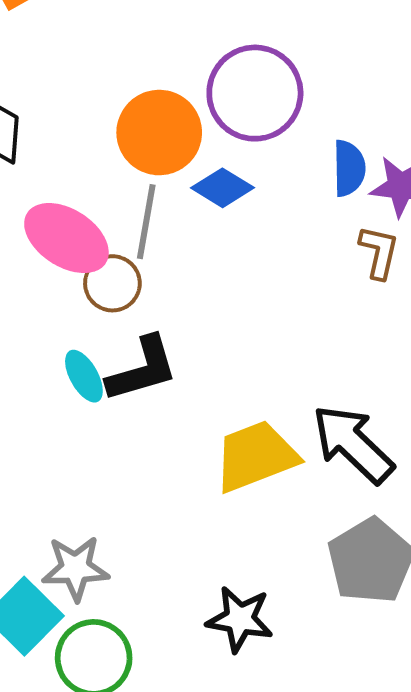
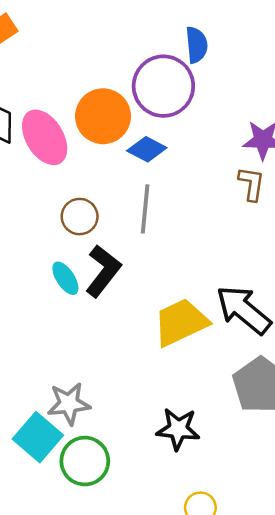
blue semicircle: (349, 168) -> (197, 45), moved
gray line: (146, 222) -> (145, 209), moved
pink ellipse: (66, 238) -> (45, 137), moved, turned 30
black L-shape: (142, 369) -> (103, 271), turned -32

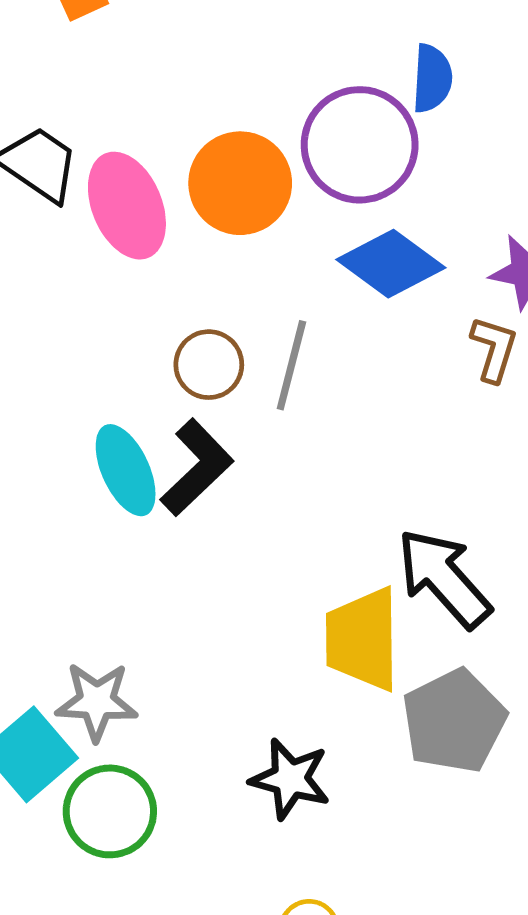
blue diamond: (147, 149) -> (391, 264), moved, size x1.4
brown circle: (80, 217) -> (209, 365), moved
cyan ellipse: (65, 278) -> (126, 470), size x1.4
yellow trapezoid: (181, 322) -> (363, 639), moved, turned -74

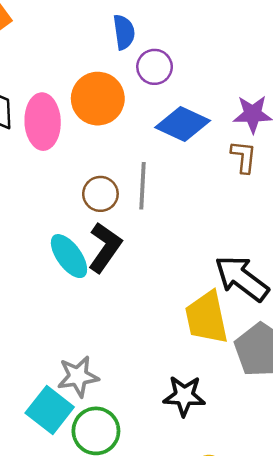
blue semicircle: (432, 78) -> (124, 32), moved
purple circle: (360, 145) -> (155, 67), size x0.6
pink ellipse: (127, 206) -> (43, 122), turned 32

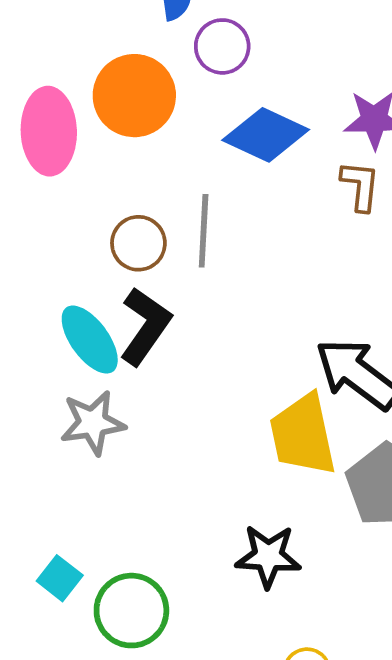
gray star: (78, 376) -> (93, 423), moved
cyan square: (50, 410) -> (60, 578), size x0.6

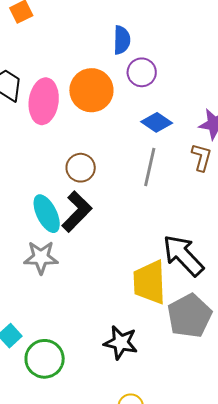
blue diamond: (266, 135) -> (157, 122), size x0.7
gray line: (204, 231) -> (150, 167), moved

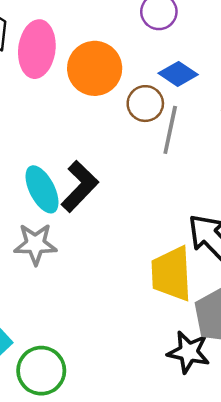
orange circle: (91, 90) -> (95, 68), moved
brown circle: (81, 168) -> (145, 104), moved
black star: (121, 343) -> (189, 352), moved

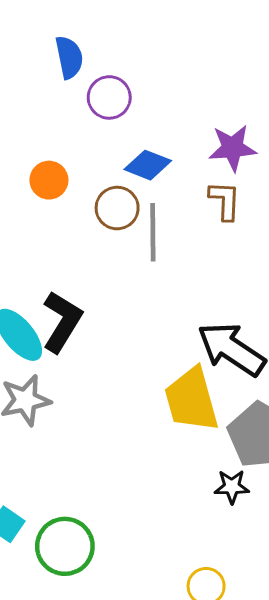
orange circle: (95, 68) -> (49, 180), size x0.6
black star: (189, 352) -> (232, 487), size x0.7

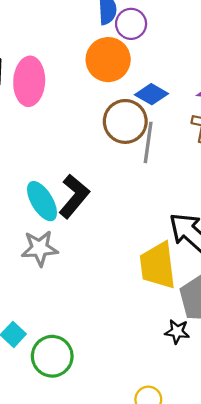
purple circle: (109, 97) -> (131, 24), moved
orange circle: (49, 180) -> (108, 60), moved, size x1.6
brown circle: (117, 208) -> (125, 121), size x1.4

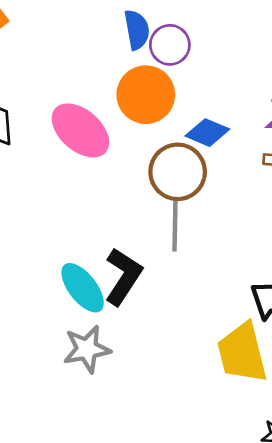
pink ellipse: (29, 81) -> (80, 130), moved, turned -45
gray line: (148, 142) -> (175, 224), moved

